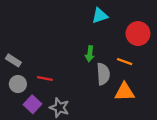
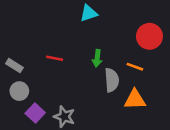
cyan triangle: (100, 16) -> (89, 13), moved
red line: (45, 78) -> (55, 58), moved

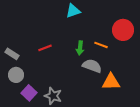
red line: (55, 58) -> (45, 48), turned -32
orange line: (135, 67) -> (101, 45), moved
gray semicircle: (112, 80) -> (92, 66), turned -66

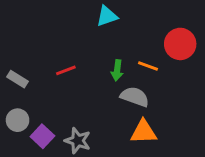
gray circle: (16, 75) -> (18, 120), moved
orange triangle: (111, 82) -> (144, 132), moved

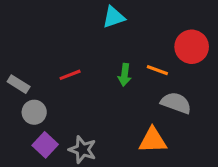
gray semicircle: (135, 97) -> (176, 103), moved
gray circle: (18, 120) -> (34, 112), moved

